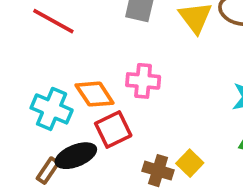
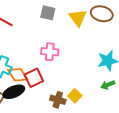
orange diamond: (95, 94) -> (18, 75), moved

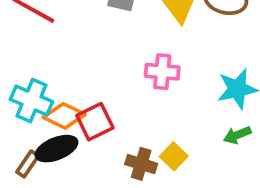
pink cross: (50, 52) -> (162, 72), moved
orange diamond: (18, 75) -> (64, 116), turned -30

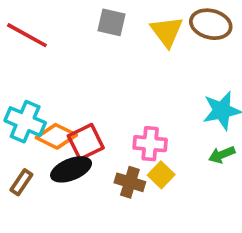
pink cross: (162, 72) -> (150, 144), moved
black ellipse: (56, 149) -> (71, 169), moved

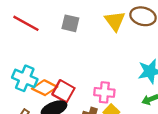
gray square: (111, 22) -> (70, 23), moved
red square: (86, 142) -> (63, 91), turned -35

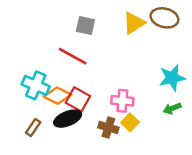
yellow triangle: (115, 21) -> (134, 23), turned 35
red line: (26, 23) -> (73, 56), moved

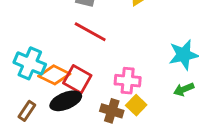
red line: (73, 56) -> (90, 32), moved

